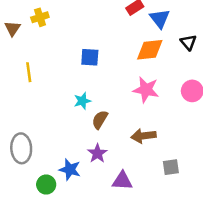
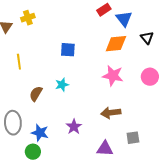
brown semicircle: (100, 120) -> (36, 94), moved
blue star: (70, 170) -> (40, 133), moved
purple triangle: (122, 181) -> (105, 149), moved

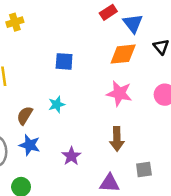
brown arrow: (111, 113) -> (117, 139), turned -84
blue star: (40, 133) -> (30, 145), moved

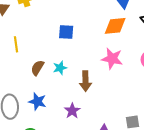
brown semicircle: (25, 116) -> (37, 68), moved
brown arrow: (117, 139) -> (85, 81), moved

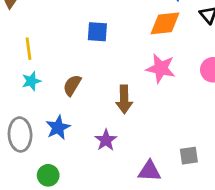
brown semicircle: (37, 68) -> (72, 85), moved
cyan star: (60, 68) -> (31, 81), moved
blue star: (37, 102) -> (58, 127), turned 30

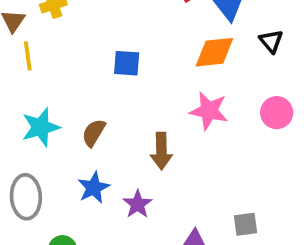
yellow line: (28, 49) -> (28, 56), moved
cyan star: (31, 81) -> (41, 127), size x1.5
blue star: (58, 127) -> (94, 188), moved

